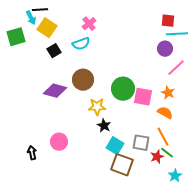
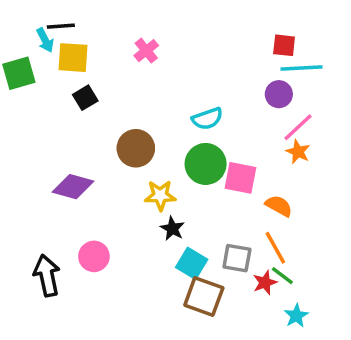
yellow square: (47, 28) -> (73, 58), turned -30
cyan semicircle: (81, 44) -> (207, 119), moved
purple diamond: (55, 91) -> (73, 187), moved
orange star: (168, 93) -> (298, 152), moved
black arrow: (32, 153) -> (47, 276), size x1.6

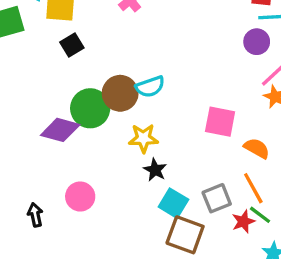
cyan semicircle: (207, 119) -> (150, 87), moved
green circle: (206, 164) -> (90, 108), moved
gray square: (237, 258) -> (217, 198), turned -32
black arrow: (47, 276) -> (35, 215), size x0.6

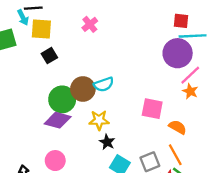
purple circle: (257, 42) -> (178, 53), size x1.6
purple diamond: (60, 130) -> (58, 120), moved

